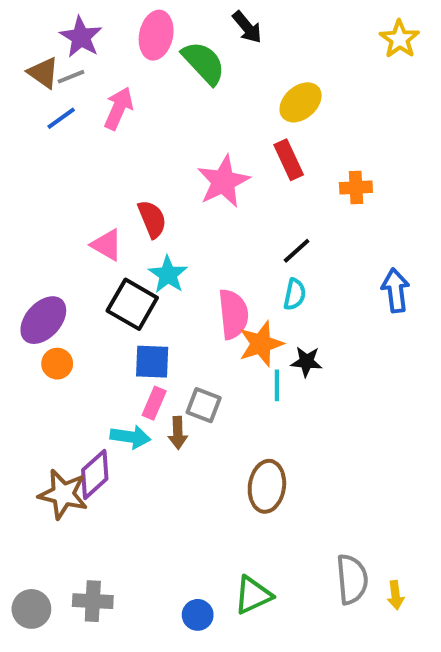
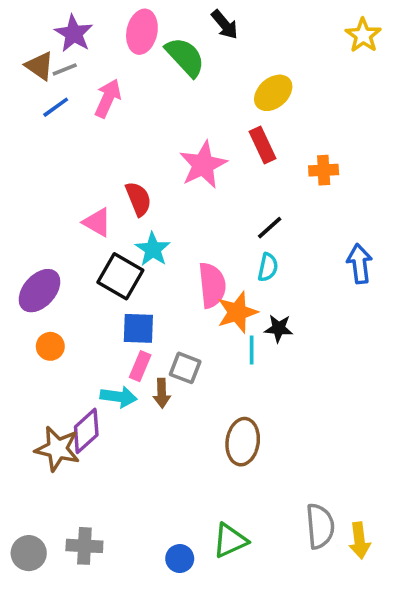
orange circle: (57, 364) -> (50, 346), moved
yellow arrow: (396, 595) -> (360, 541), size x1.4

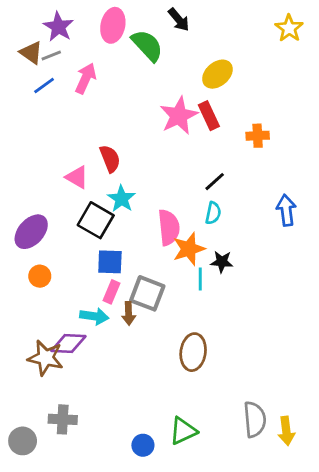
pink star: (203, 165) -> (179, 116), moved
gray square: (185, 368) -> (147, 293), size x1.4
purple diamond: (86, 431) -> (68, 343), turned 45
gray cross: (84, 546) -> (63, 419), moved

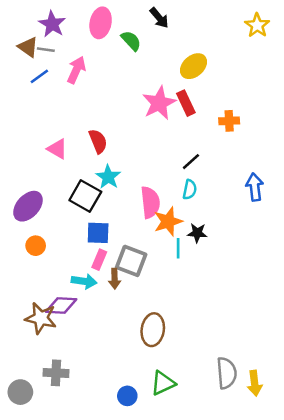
green semicircle: (147, 45) -> (131, 41), size x0.7
gray line: (51, 55) -> (46, 50), turned 30
pink triangle: (77, 177) -> (57, 149), moved
brown ellipse: (193, 352) -> (153, 330), moved

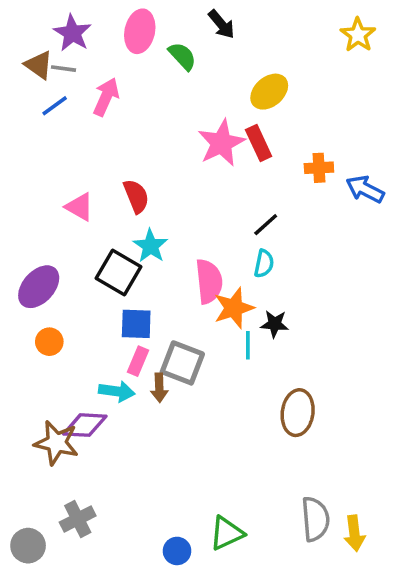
blue arrow: (255, 187) -> (365, 189), moved, turned -56
brown ellipse: (153, 330) -> (298, 413), moved
gray cross: (56, 373) -> (78, 519), turned -30

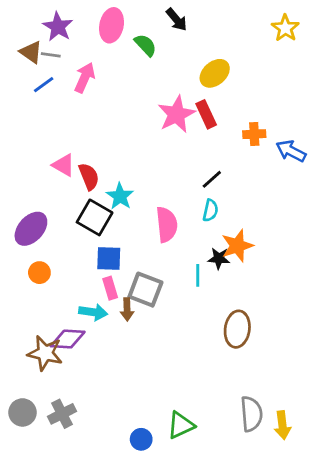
red semicircle: (136, 196) -> (89, 176), moved
orange star: (234, 308) -> (237, 246), moved
pink rectangle: (138, 361) -> (110, 288), turned -40
gray circle: (28, 546) -> (22, 412), moved

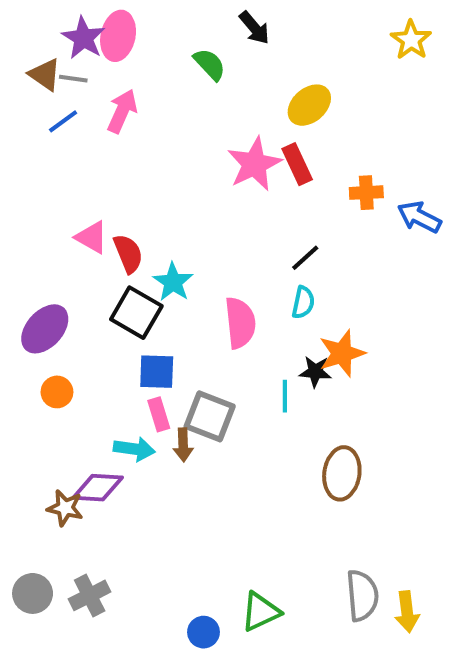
pink ellipse: (112, 25) -> (118, 36), moved
brown star: (45, 353) -> (65, 508), size x0.7

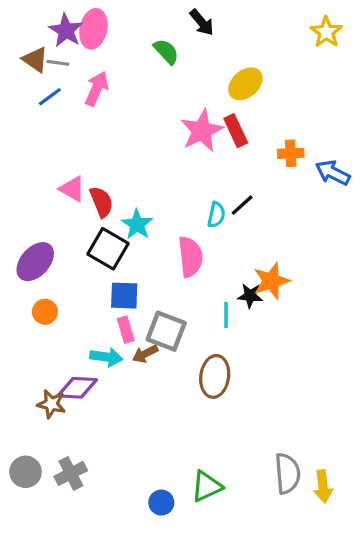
cyan semicircle: (303, 302) -> (216, 215), moved
brown arrow: (183, 445) -> (145, 354), turned 65
brown ellipse: (342, 473) -> (215, 376), moved

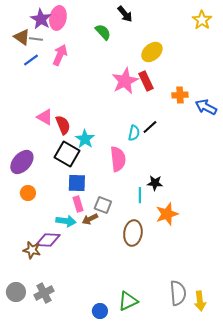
orange star: (271, 281) -> (167, 214), moved
gray square: (166, 331) -> (103, 205), size x0.7

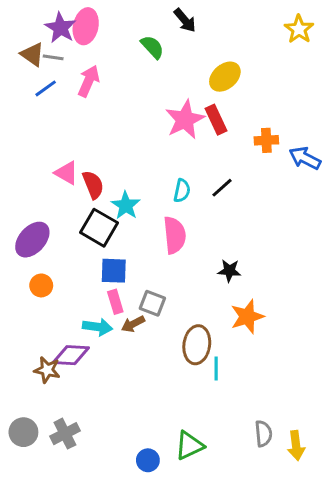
cyan semicircle: (134, 133) -> (182, 191), moved
cyan line: (140, 195) -> (216, 368), moved
gray semicircle: (178, 293) -> (263, 434), size x0.7

